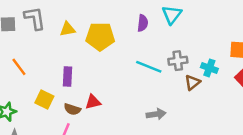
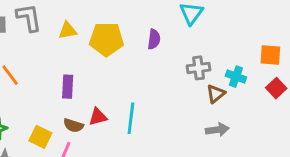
purple semicircle: (143, 23) -> (154, 39), moved
cyan line: (149, 67) -> (131, 118), moved, turned 75
yellow square: (44, 100) -> (40, 137), moved
gray arrow: (156, 114) -> (217, 130), moved

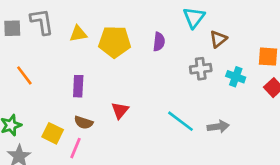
brown triangle: (216, 94) -> (218, 39), moved
red triangle: (98, 117) -> (120, 110), moved, turned -36
cyan line: (131, 118) -> (181, 121), moved, turned -60

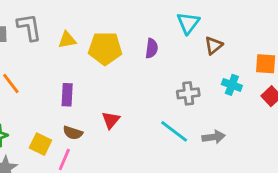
gray cross: (201, 69) -> (188, 93), moved

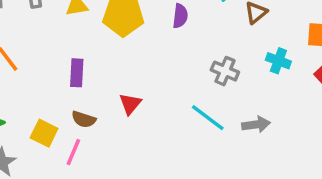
gray cross: (188, 93) -> (225, 71), turned 30

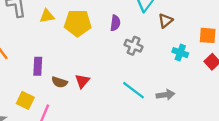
gray cross: (225, 71) -> (134, 46), moved
purple rectangle: (77, 73) -> (38, 66), moved
brown semicircle: (84, 119) -> (59, 82), moved

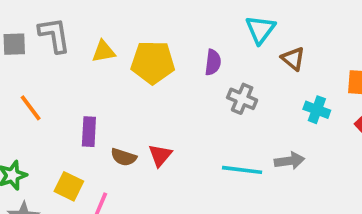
brown triangle: (165, 21) -> (293, 59), turned -42
cyan line: (134, 90) -> (242, 170), turned -30
gray arrow: (165, 95) -> (289, 161), moved

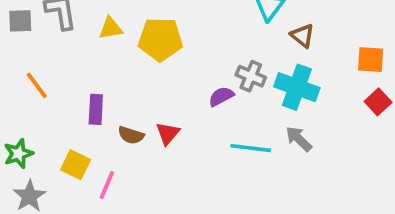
purple semicircle: (213, 62) -> (221, 96), moved, turned -125
cyan cross: (317, 110) -> (297, 87), moved, size x1.6
gray arrow: (289, 161) -> (299, 139), turned -128

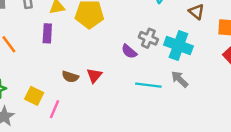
brown triangle: (302, 36) -> (196, 12), moved
purple semicircle: (221, 96) -> (129, 51), turned -112
purple rectangle: (96, 109) -> (47, 33), moved

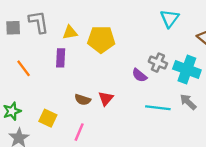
pink line: (55, 109) -> (79, 132), moved

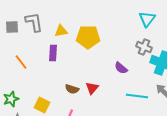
gray cross: (158, 63) -> (144, 47), moved

